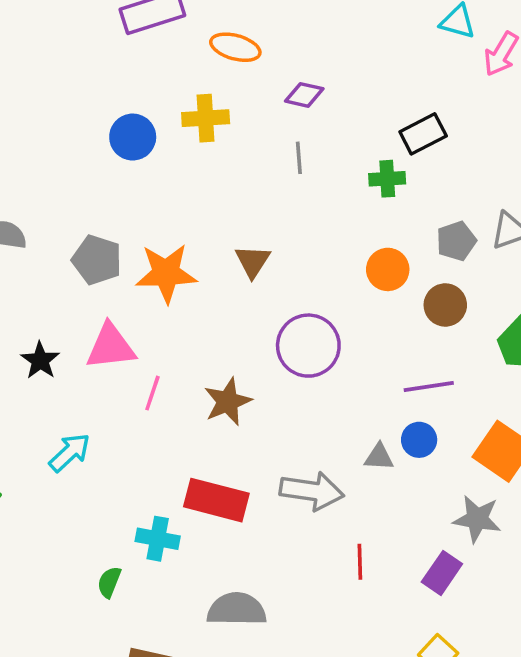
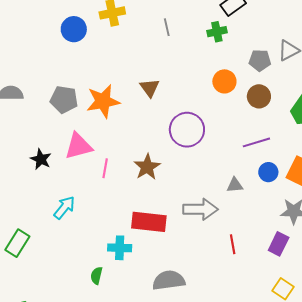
gray pentagon: (456, 241) -> (260, 60), turned 30
blue circle: (419, 440) -> (268, 172), moved

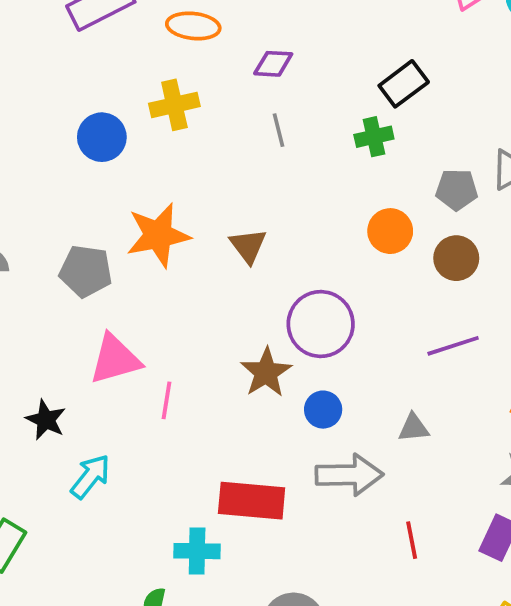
orange star: (103, 101) -> (158, 235), moved
black star: (41, 159) -> (46, 420), moved
brown star: (147, 167) -> (266, 372), moved
blue circle: (268, 172) -> (323, 410), moved

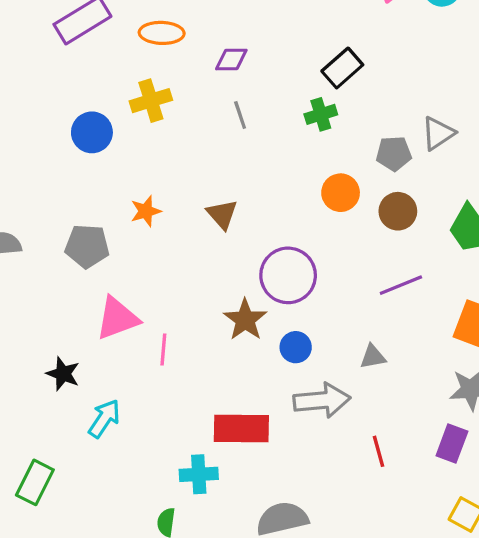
orange star: (158, 235) -> (146, 211), size x0.6

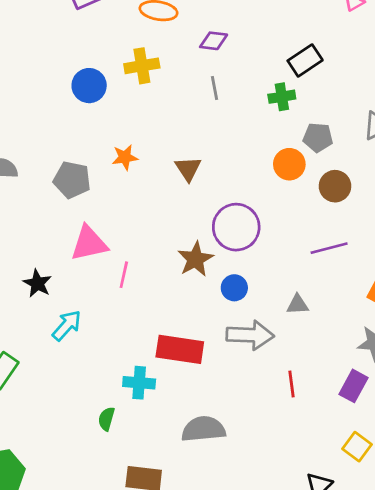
gray pentagon: (394, 154) -> (318, 137), moved

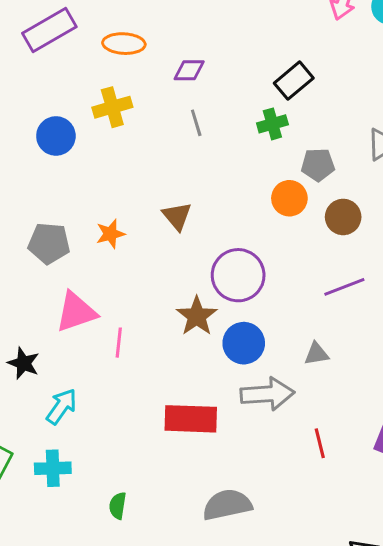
orange star: (125, 157) -> (110, 234), moved
blue circle: (234, 288) -> (244, 343), size x1.4
cyan cross: (139, 383) -> (53, 468), moved

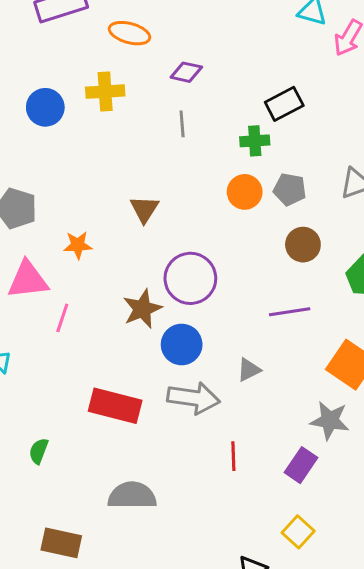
orange circle: (289, 198) -> (245, 192), moved
orange star: (110, 234) -> (78, 245), moved
gray triangle: (316, 354) -> (249, 370), turned -30
green semicircle: (118, 506) -> (39, 451), moved

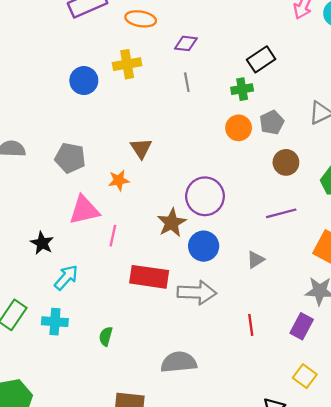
gray pentagon: (290, 189) -> (272, 122), turned -30
brown triangle: (144, 209) -> (141, 148), moved
gray arrow: (194, 398) -> (197, 293), moved
red rectangle: (115, 406) -> (149, 277), moved

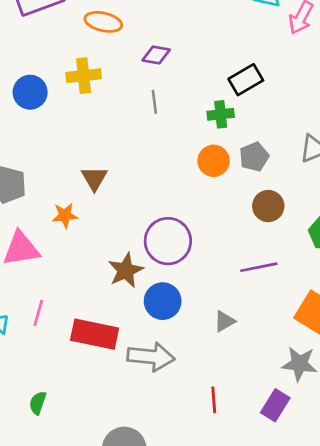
pink line: (113, 236) -> (38, 313), moved

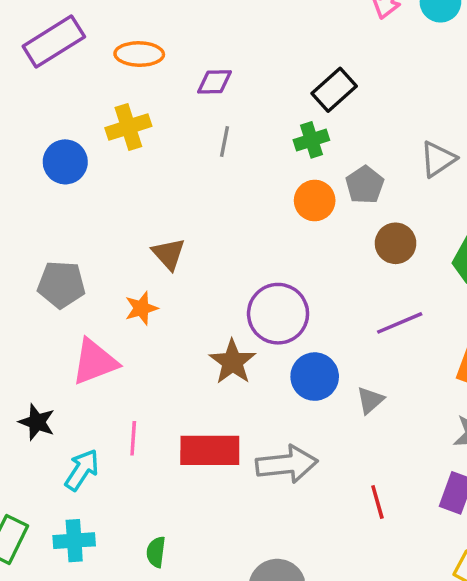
gray line: (154, 102) -> (225, 142), turned 30
blue circle: (163, 301) -> (315, 377), moved

